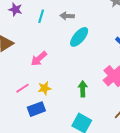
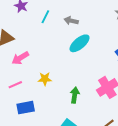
pink arrow: (39, 59) -> (20, 58), moved
yellow star: (45, 88) -> (45, 79), moved

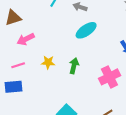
green arrow: (75, 95) -> (74, 66), moved
blue rectangle: (26, 108) -> (13, 87), moved

